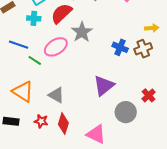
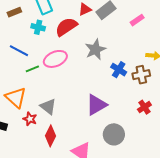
gray star: (82, 32) -> (95, 49), moved
green line: (35, 60) -> (32, 69), turned -64
red cross: (149, 95) -> (144, 107), moved
red star: (41, 121) -> (30, 119), moved

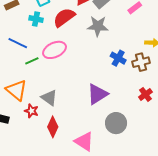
gray star: (95, 49) -> (98, 26), moved, turned 30

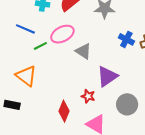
gray triangle: (49, 98) -> (83, 51), moved
red star: (31, 111) -> (88, 96), moved

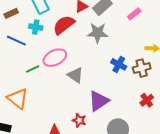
blue line: (25, 29) -> (16, 41), moved

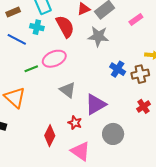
red semicircle: (64, 25) -> (65, 26), turned 95
gray triangle: (75, 75) -> (68, 90), moved

